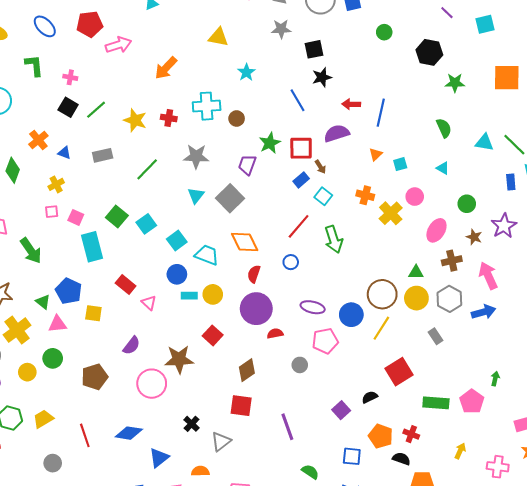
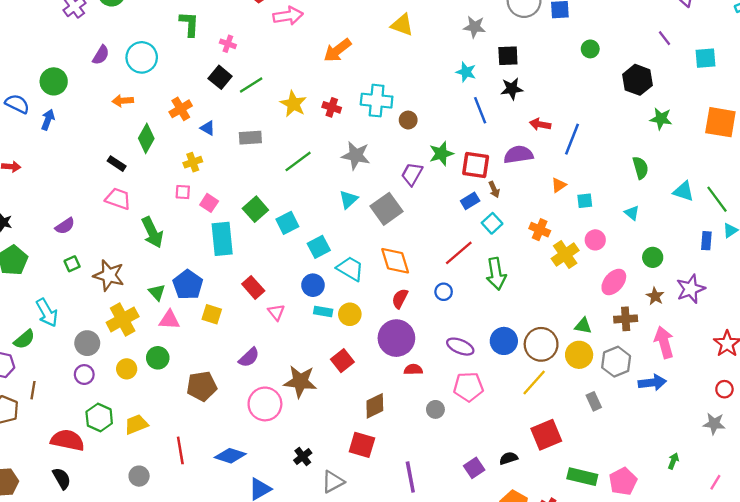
cyan star: (246, 72) -> (466, 72), moved, turned -30
blue circle: (351, 315) -> (504, 341), moved
green arrow: (495, 379) -> (673, 461), moved

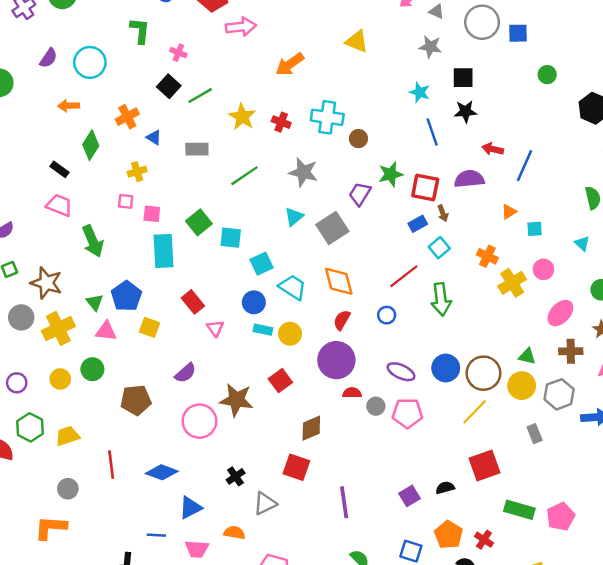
pink square: (209, 203) -> (152, 214), turned -30
cyan square: (287, 223) -> (231, 238), turned 30
gray circle: (87, 343) -> (21, 317), moved
gray circle: (435, 409) -> (376, 406), moved

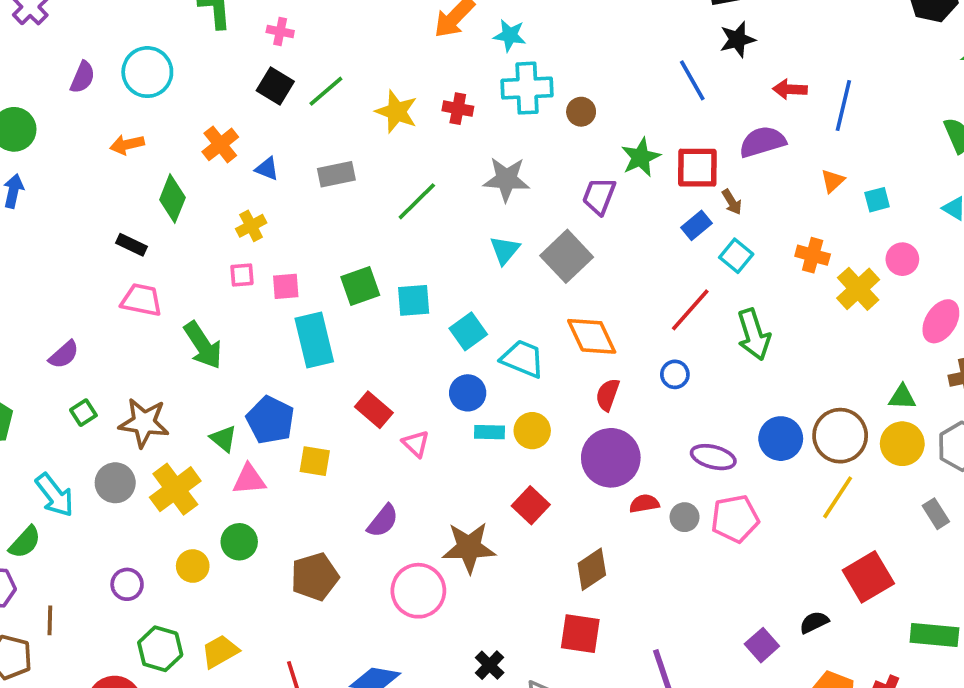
cyan star: (420, 92) -> (510, 35), moved
green square: (199, 222) -> (360, 286), turned 30

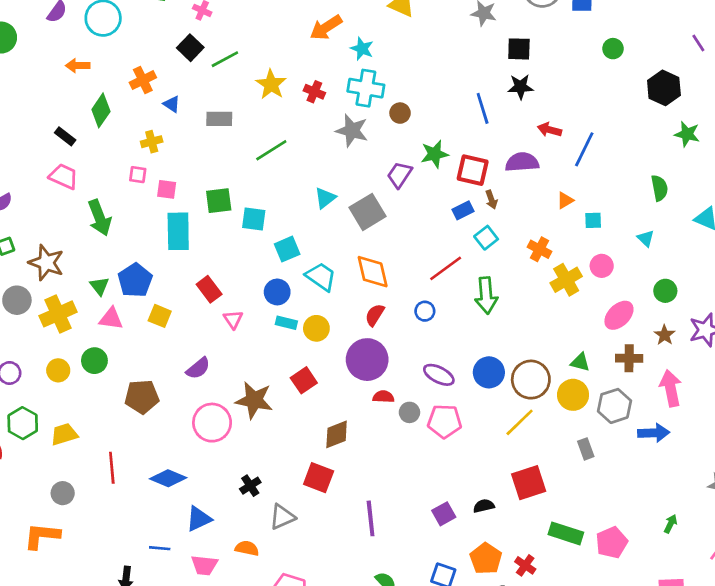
gray star: (506, 179) -> (352, 131), moved

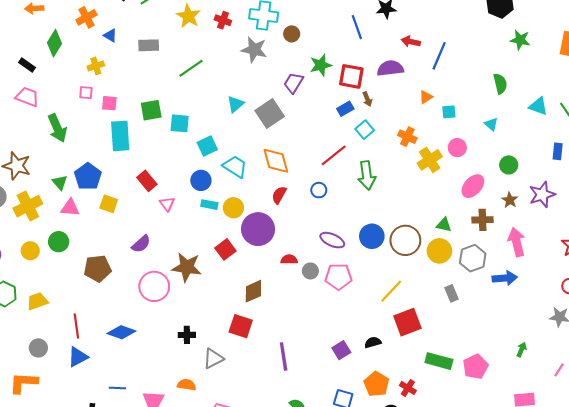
purple circle: (367, 360) -> (258, 229), moved
yellow line: (520, 422) -> (391, 291), moved
black cross: (250, 486) -> (187, 335), turned 35
blue triangle: (199, 519) -> (78, 357), moved

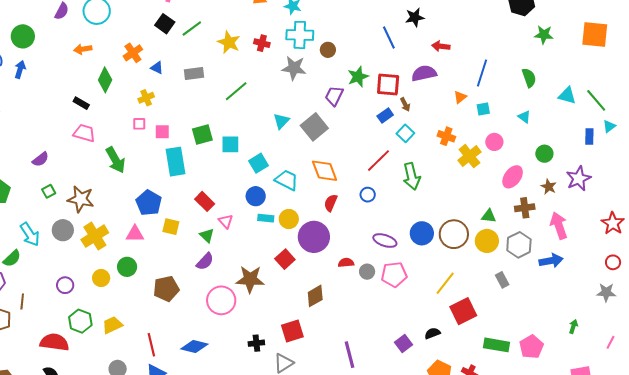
blue line: (439, 56) -> (482, 73), moved
green triangle: (60, 182) -> (207, 235), moved
red square: (241, 326) -> (292, 331), moved, turned -30

